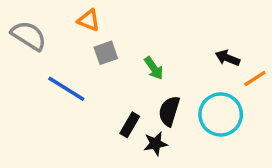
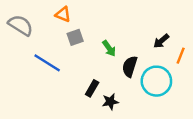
black arrow: (227, 58) -> (161, 41), turned -63
orange line: (255, 78) -> (181, 56), turned -35
black semicircle: (169, 111) -> (130, 67), moved

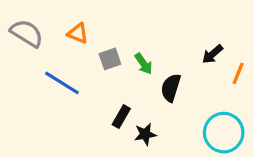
orange triangle: (63, 14) -> (78, 33), moved
gray square: (75, 37) -> (110, 59), moved
cyan circle: (156, 81) -> (224, 133), moved

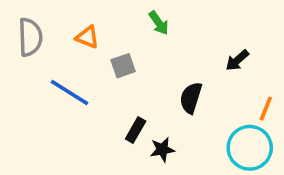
gray semicircle: (27, 33) -> (30, 37), turned 56
green arrow: (144, 64) -> (159, 23), moved
orange line: (238, 73) -> (266, 109), moved

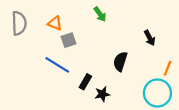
black arrow: (237, 60) -> (150, 38), turned -77
gray square: (123, 66) -> (69, 40), moved
blue line: (69, 92) -> (57, 65), moved

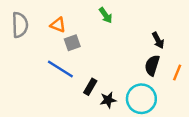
black semicircle: (120, 62) -> (152, 65), moved
cyan circle: (157, 93) -> (141, 99), moved

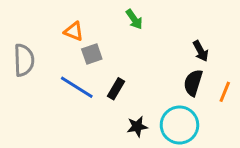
gray semicircle: (20, 25) -> (24, 60), moved
black rectangle: (90, 87) -> (116, 89), moved

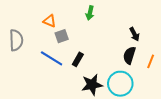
green arrow: (134, 19) -> (90, 13), turned 48
black star: (137, 127) -> (92, 85), size x1.5

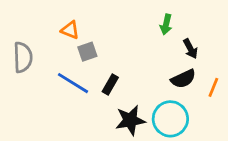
green arrow: (90, 13) -> (166, 24), moved
black semicircle: (129, 55) -> (183, 79), turned -132

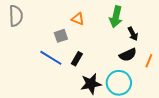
green arrow: (166, 24) -> (116, 17), size x1.5
orange triangle: (70, 30) -> (78, 19), moved
gray semicircle: (23, 57) -> (16, 16), moved

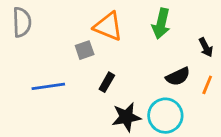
orange triangle: (78, 19) -> (108, 26), size x1.6
black arrow: (133, 34) -> (206, 47), moved
blue line: (51, 58) -> (48, 86), moved, turned -40

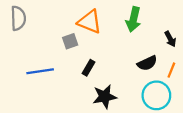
cyan circle: (165, 116) -> (156, 95), moved

